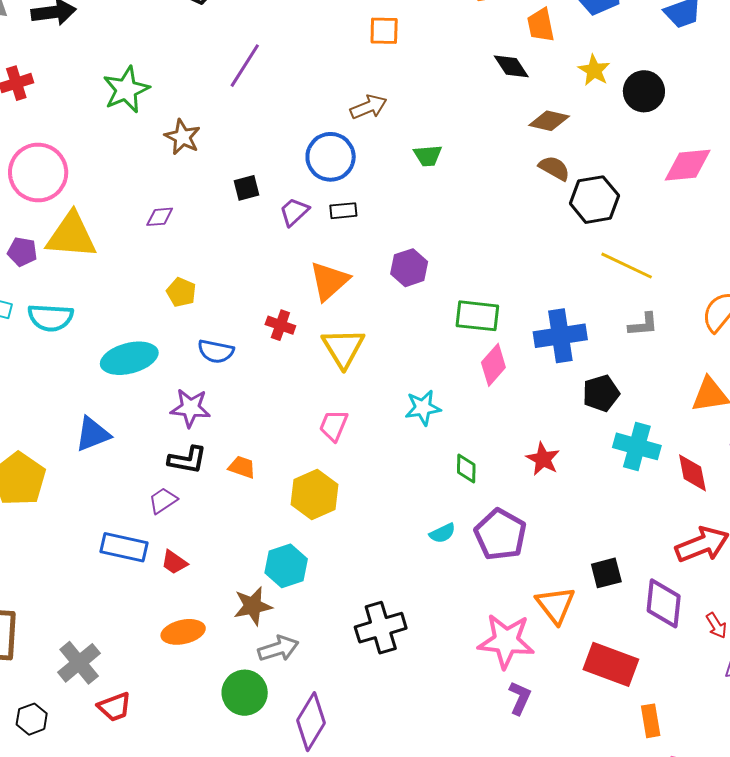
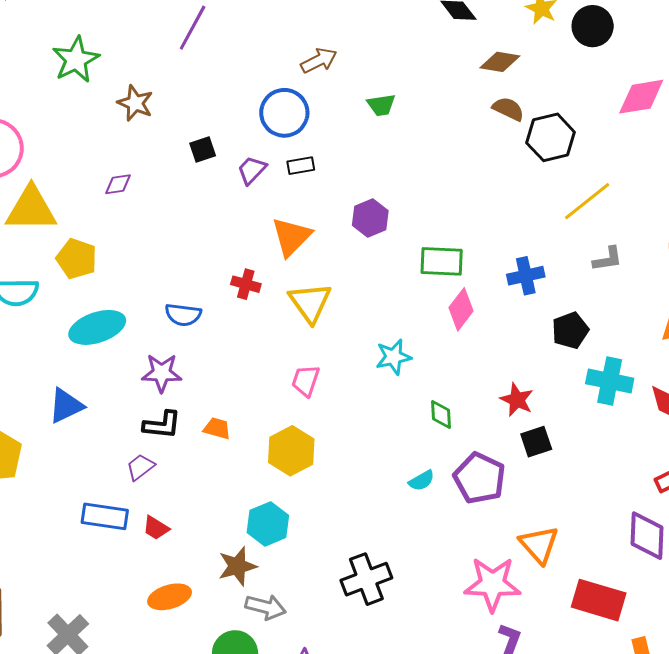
yellow line: (627, 266) -> (587, 201), turned -60
yellow pentagon: (181, 292) -> (77, 259), moved, size x1.4
blue cross: (560, 336) -> (526, 276), size x0.7
black square: (606, 573) -> (536, 442), moved
gray arrow: (278, 649) -> (266, 607), turned 36

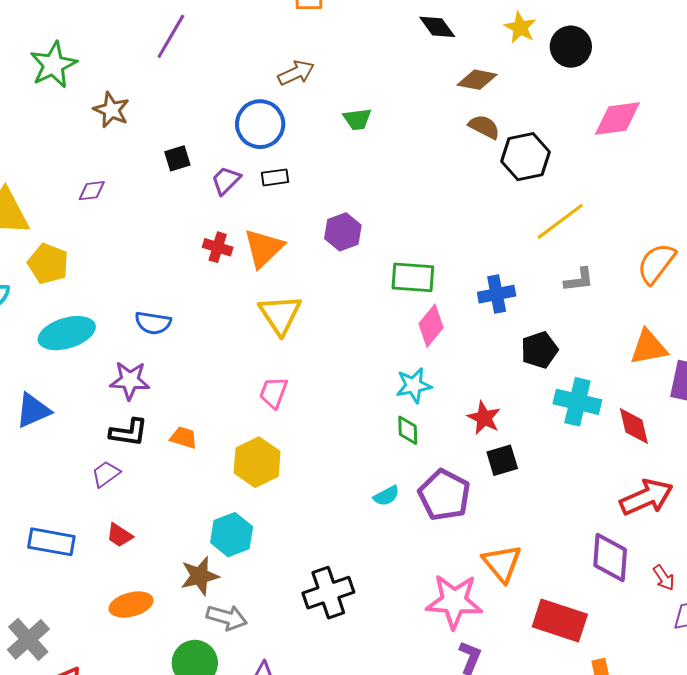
red cross: (246, 284) -> (218, 247), moved
cyan star: (393, 357) -> (414, 385), moved
blue rectangle: (105, 516) -> (51, 542), moved

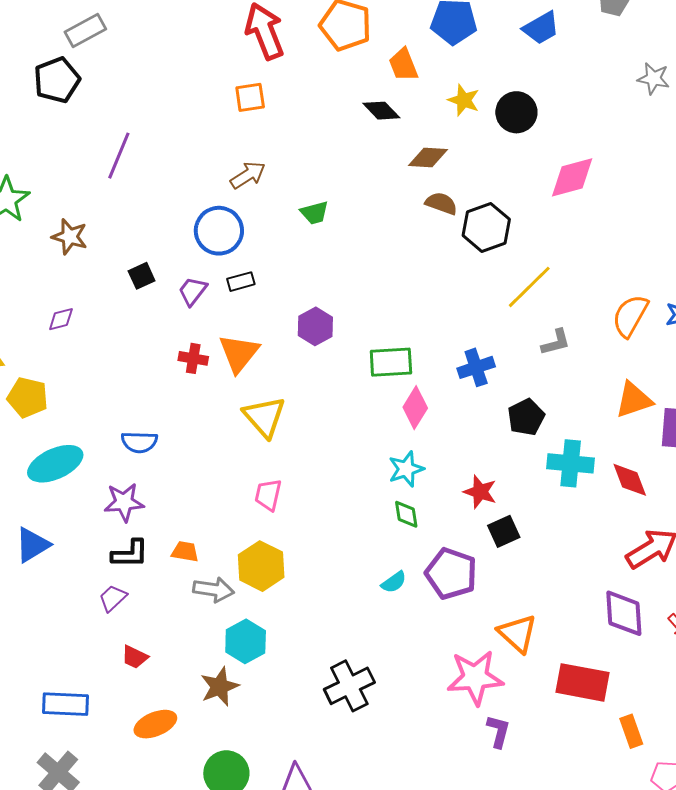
blue rectangle: (51, 542) -> (66, 704), moved
gray arrow: (227, 618) -> (214, 590), moved

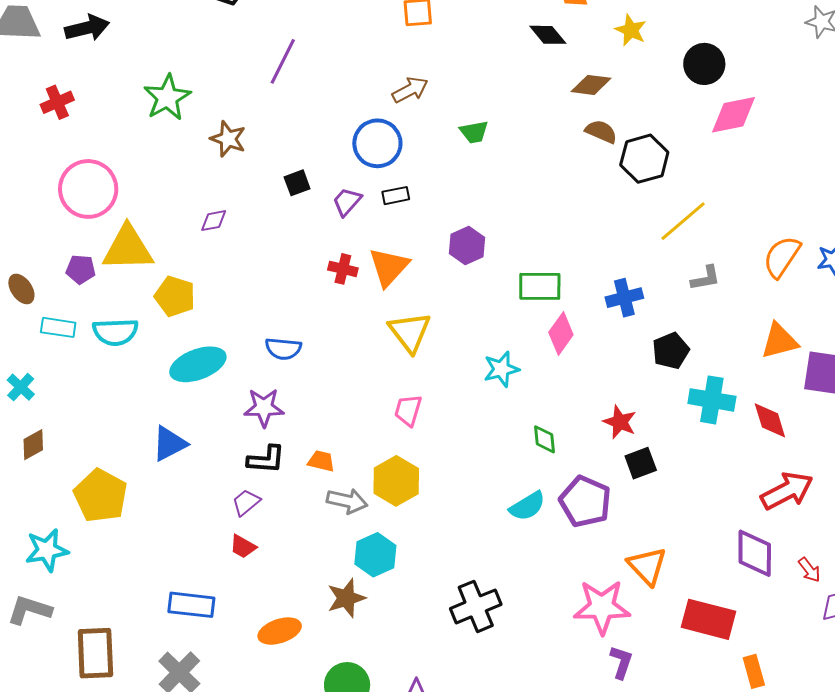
black circle: (516, 112) -> (704, 64), moved
cyan star: (406, 469) -> (501, 369), moved
cyan semicircle: (394, 582) -> (527, 506), size x1.4
red trapezoid: (135, 657) -> (243, 547), moved

